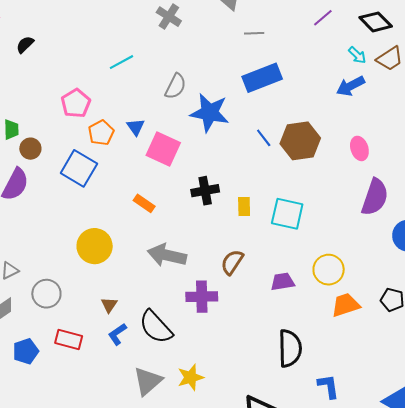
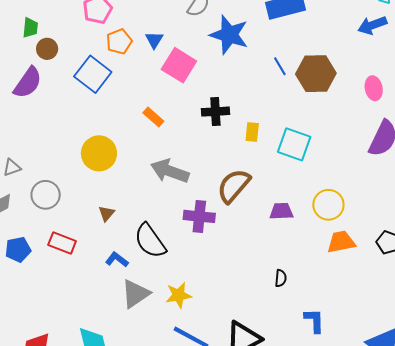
brown semicircle: (232, 262) -> (234, 186), size x1.4
blue L-shape: (117, 334) -> (117, 260), moved, turned 65
black semicircle: (290, 348) -> (281, 278), size x0.5

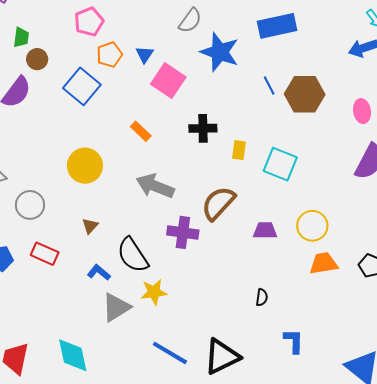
yellow star: (178, 295) -> (154, 292), moved

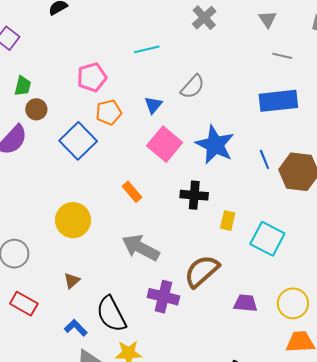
blue star: (220, 52) -> (215, 145), moved
blue triangle: (144, 54) -> (153, 105), moved

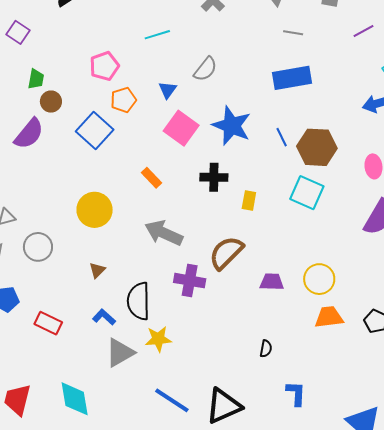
cyan square: (267, 239) -> (307, 193), moved
red rectangle: (24, 304) -> (48, 323), moved
black semicircle: (111, 314) -> (139, 301), turned 30

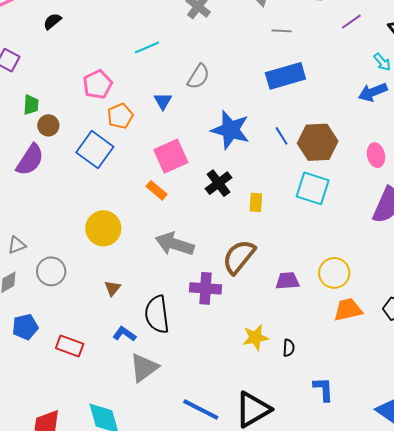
pink square: (181, 128) -> (171, 156), moved, turned 36
black cross: (214, 177) -> (218, 183), turned -32
yellow star: (158, 339) -> (255, 337), moved

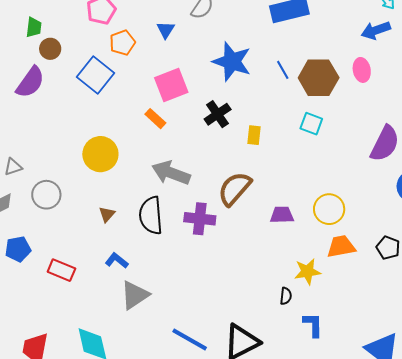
pink ellipse: (376, 155) -> (362, 70), moved
cyan square: (313, 188) -> (311, 124), size x0.7
black semicircle: (157, 314) -> (151, 215), moved
yellow star: (255, 337) -> (307, 272), moved
black semicircle: (289, 348) -> (286, 296), moved

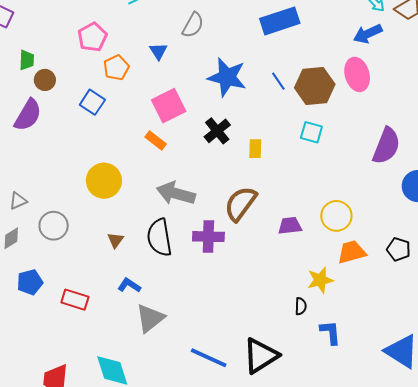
pink ellipse: (362, 70) -> (357, 74), size x1.4
blue square: (96, 75) -> (92, 102), size x0.7

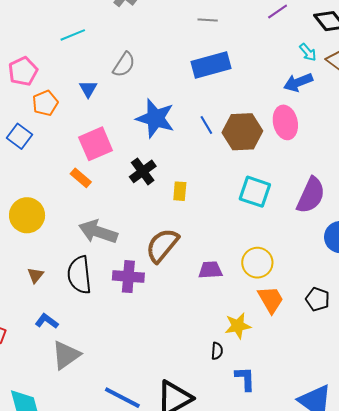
cyan square: (311, 132) -> (255, 192), moved, size x1.4
orange trapezoid: (352, 252) -> (271, 300), turned 72

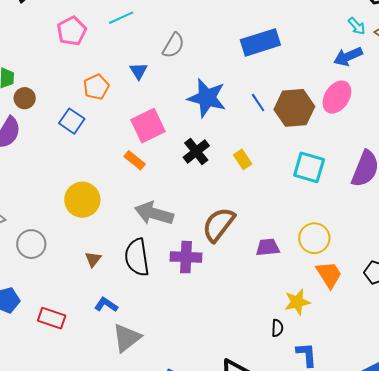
pink pentagon: (23, 71) -> (72, 31), moved
pink ellipse: (285, 122) -> (337, 97), turned 48
yellow rectangle: (180, 191) -> (243, 159), moved, turned -36

